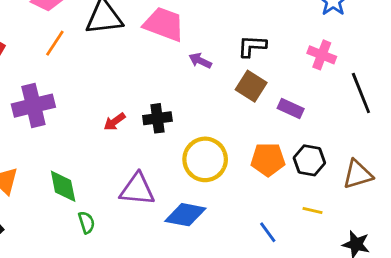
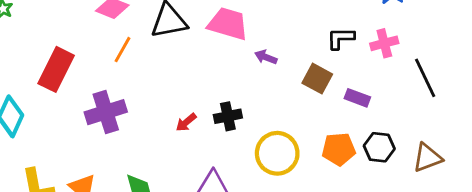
black L-shape: (252, 46) -> (341, 38), moved
pink cross: (322, 55) -> (384, 43), turned -32

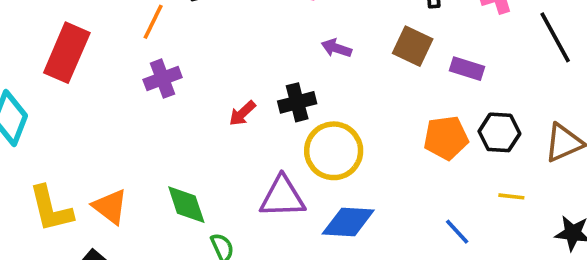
purple arrow: (266, 57) -> (336, 48), moved
purple cross: (106, 112) -> (163, 79), moved, size x0.7
yellow circle: (277, 153) -> (334, 151), moved

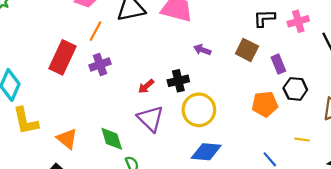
red rectangle: (67, 53) -> (62, 57), moved
purple rectangle: (467, 69) -> (278, 64), turned 48
black hexagon: (499, 132) -> (295, 89), moved
purple triangle: (282, 197) -> (151, 119), moved, turned 44
yellow L-shape: (51, 209) -> (26, 121), moved

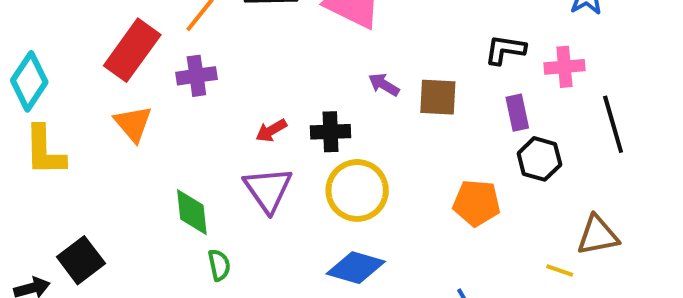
brown square: (247, 50) -> (438, 97), moved, turned -35
purple rectangle: (278, 64) -> (517, 113), moved
black hexagon: (295, 89) -> (539, 159), moved
orange triangle: (67, 139) -> (133, 124), moved
yellow line: (302, 140) -> (560, 270), moved

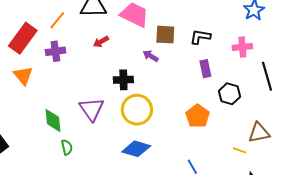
black L-shape: (505, 50) -> (200, 37), moved
brown square: (438, 97) -> (165, 35), moved
purple rectangle: (517, 113) -> (205, 69), moved
red arrow: (271, 130) -> (101, 42), moved
orange pentagon: (477, 203) -> (198, 116), turned 30

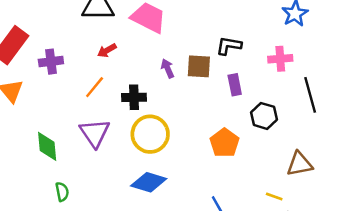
orange line: (57, 20) -> (95, 87), moved
brown square: (165, 35) -> (199, 66), moved
purple arrow: (151, 56) -> (168, 68), turned 35
green semicircle: (67, 147) -> (62, 192), moved
yellow line: (240, 150) -> (274, 196), moved

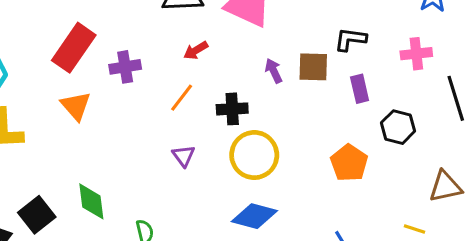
purple triangle: (95, 133) -> (184, 156), size x0.6
green diamond: (47, 146) -> (91, 201), moved

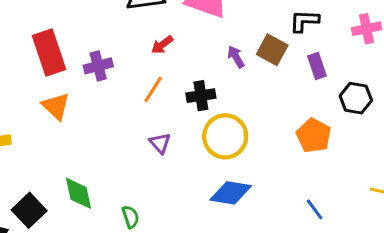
red rectangle: (74, 48) -> (49, 53), turned -48
brown square: (313, 67) -> (272, 50), turned 32

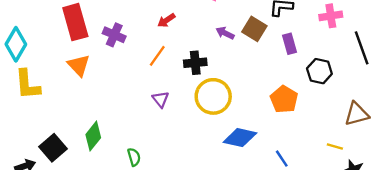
purple arrow: (236, 57) -> (225, 33), turned -36
purple cross: (98, 66) -> (114, 35), turned 35
green diamond: (78, 193) -> (93, 136), turned 48
blue diamond: (231, 193) -> (240, 138), moved

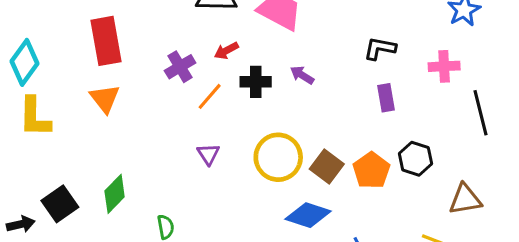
brown square: (254, 29) -> (327, 166), moved
purple cross: (114, 35) -> (180, 67), moved, turned 30
black cross: (195, 63) -> (256, 82), moved
black hexagon: (319, 71) -> (415, 159), moved

